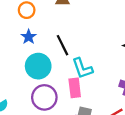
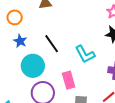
cyan L-shape: (82, 68) -> (85, 54), moved

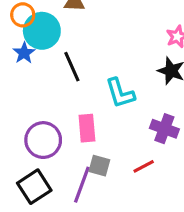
cyan circle: (33, 66) -> (42, 31), moved

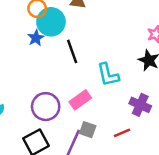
pink rectangle: (87, 128) -> (80, 100), turned 55

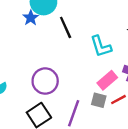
pink rectangle: (80, 100) -> (107, 80), moved
gray square: (88, 130) -> (99, 100), moved

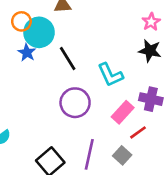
purple circle: (45, 81) -> (75, 103), moved
gray square: (99, 100) -> (122, 155), moved, turned 35

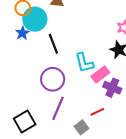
pink rectangle: (123, 112) -> (100, 74), moved
purple line: (89, 154) -> (58, 108), moved

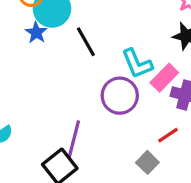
purple circle: (53, 79) -> (120, 96), moved
purple line: (58, 108) -> (74, 139), moved

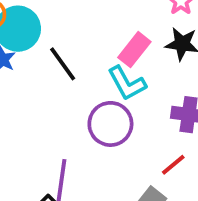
pink rectangle: (164, 78) -> (134, 50), moved

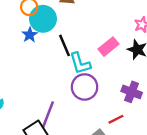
cyan L-shape: (127, 83) -> (80, 63), moved

